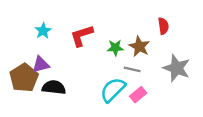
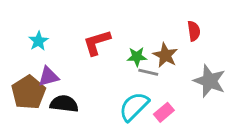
cyan star: (43, 31) -> (38, 41), moved
gray line: (132, 69) -> (148, 72), moved

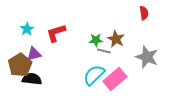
red semicircle: (194, 31) -> (144, 13), moved
red L-shape: (97, 42) -> (56, 33), moved
black semicircle: (64, 104) -> (32, 79), moved
pink rectangle: (164, 112) -> (115, 79), size x1.6

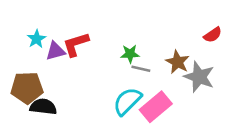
red semicircle: (144, 13) -> (213, 35), moved, turned 64
brown star: (116, 39) -> (177, 62), moved
purple triangle: (34, 54) -> (55, 51), moved
brown pentagon: (20, 65) -> (27, 88), turned 30

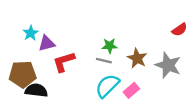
red L-shape: (76, 44) -> (64, 62), moved
brown star: (177, 62) -> (137, 58), moved
gray line: (141, 69) -> (104, 61), moved
pink rectangle: (156, 107) -> (131, 90), size x0.6

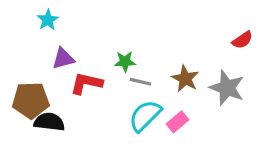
cyan star: (31, 33) -> (48, 20), moved
green star: (110, 46) -> (125, 62), moved
red L-shape: (64, 62) -> (86, 83), turned 30

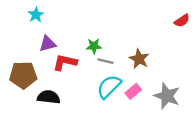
red semicircle: (242, 40) -> (182, 21), moved
gray star: (227, 88) -> (167, 96), moved
black semicircle: (49, 122) -> (49, 97), moved

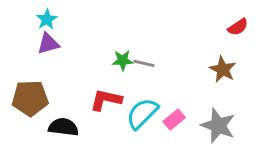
purple triangle: (48, 44) -> (48, 44), moved
brown star: (139, 59) -> (223, 69), moved
gray line: (105, 61) -> (144, 63), moved
red L-shape: (65, 62) -> (106, 100), moved

